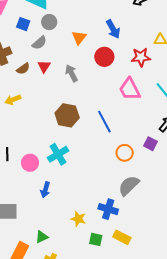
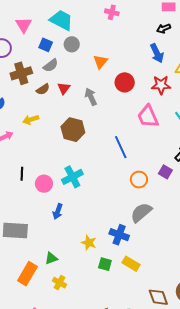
blue arrow: (113, 29) -> (157, 53), moved
gray semicircle: (39, 43) -> (51, 65), moved
brown hexagon: (67, 115) -> (73, 130), moved

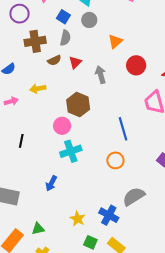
gray semicircle: (51, 65) -> (65, 38), turned -49
orange circle: (139, 180) -> (115, 160), moved
pink circle: (44, 184) -> (62, 126), moved

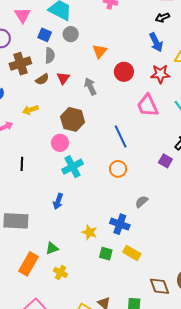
gray semicircle: (134, 196) -> (142, 202), size x0.6

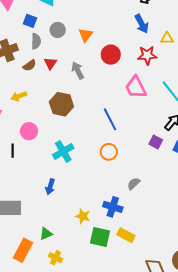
gray circle: (71, 34) -> (58, 30), moved
pink circle: (60, 143) -> (29, 131), moved
green square: (106, 254) -> (100, 237), size x1.5

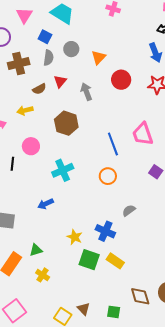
brown semicircle: (29, 65) -> (39, 89), moved
pink trapezoid: (136, 87) -> (143, 134), moved
blue arrow: (50, 187) -> (46, 204), turned 42

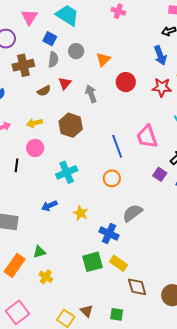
yellow arrow: (25, 110) -> (35, 123), moved
gray semicircle: (129, 211) -> (133, 213), size x1.5
yellow star: (75, 237) -> (80, 213), moved
green square: (89, 260) -> (93, 262), turned -35
brown diamond: (140, 296) -> (137, 287), moved

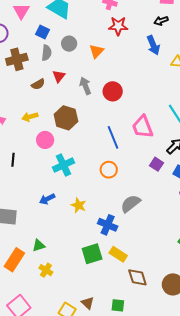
red circle: (126, 82) -> (113, 91), moved
red star: (162, 87) -> (118, 26), moved
pink circle: (35, 148) -> (45, 140), moved

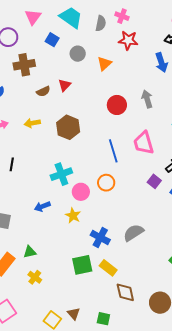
gray semicircle: (47, 53) -> (101, 23), moved
gray arrow: (85, 86) -> (147, 99), moved
pink circle: (45, 140) -> (81, 192), moved
gray semicircle: (131, 204) -> (133, 233), moved

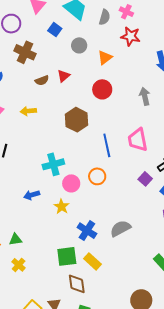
brown cross: (24, 65) -> (25, 52), turned 30
red circle: (117, 105) -> (102, 89), moved
brown hexagon: (68, 127) -> (77, 120), moved
brown diamond: (125, 292) -> (77, 284), moved

